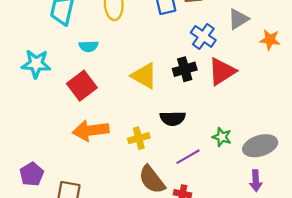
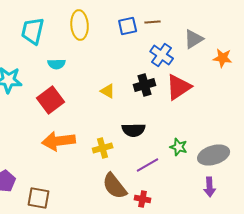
yellow triangle: (144, 76) -> (108, 91), size x0.6

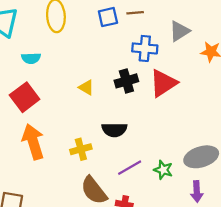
blue cross: (162, 55) -> (145, 48), turned -30
orange arrow: (59, 141) -> (33, 142), turned 80
green star: (179, 147) -> (163, 170), moved

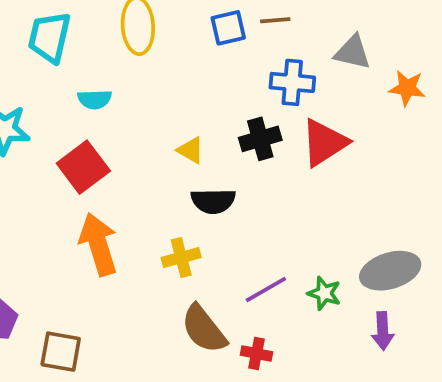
gray triangle: (179, 31) -> (353, 52), turned 45
black semicircle: (114, 130) -> (213, 201), moved

